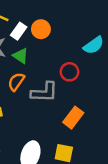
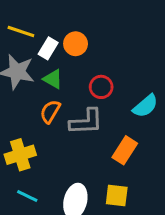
cyan semicircle: (94, 45) -> (145, 106), moved
red circle: (69, 72) -> (101, 87), moved

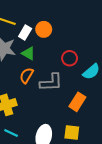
red circle: (101, 87) -> (70, 58), moved

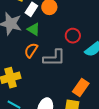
orange rectangle: (77, 102) -> (81, 87), moved

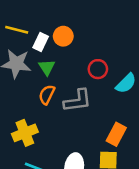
green triangle: (34, 29) -> (47, 67), turned 32

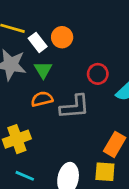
white rectangle: (41, 42) -> (38, 42), turned -66
orange semicircle: (47, 95) -> (42, 99), turned 48

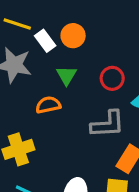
green triangle: (43, 70) -> (66, 75), moved
gray L-shape: (75, 107) -> (108, 124), moved

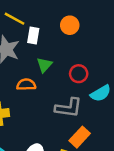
orange circle: (73, 36) -> (70, 25), moved
white rectangle: (45, 41) -> (33, 36), turned 35

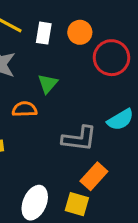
white rectangle: (33, 36) -> (44, 33), moved
red circle: (79, 74) -> (112, 58), moved, size x1.5

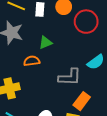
green triangle: (48, 84) -> (45, 43), turned 32

